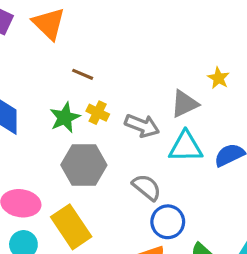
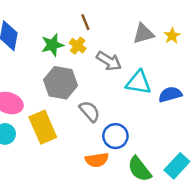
brown line: (83, 74) -> (85, 22), moved, turned 35
gray triangle: (184, 104) -> (143, 34), moved
gray semicircle: (147, 187) -> (90, 111), moved

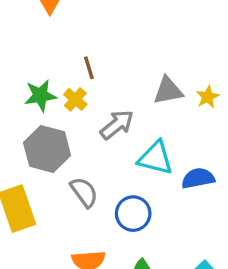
gray arrow: (109, 61) -> (117, 125), turned -75
blue circle: (115, 136) -> (133, 214), moved

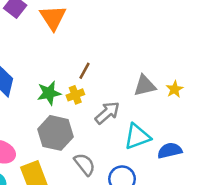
brown line: (89, 68) -> (85, 71), turned 48
yellow cross: (75, 99) -> (75, 95), turned 30
cyan triangle: (156, 158) -> (137, 137), turned -32

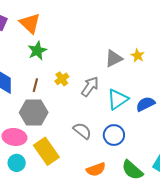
brown line: (85, 71) -> (35, 85), moved
green star: (49, 93) -> (37, 51), moved
gray hexagon: (56, 133) -> (34, 112), moved

